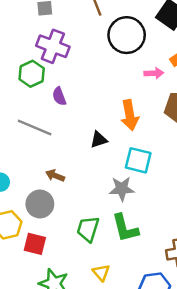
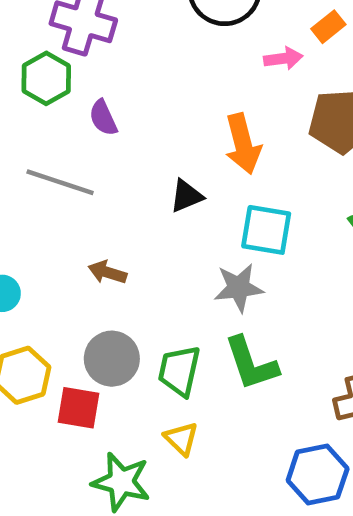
gray circle: (40, 204) -> (112, 359), moved
yellow triangle: (101, 273) -> (181, 439), moved

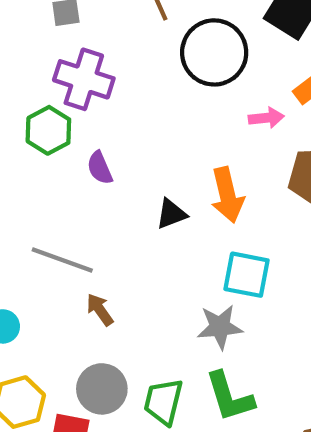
gray line: (60, 182) -> (62, 260), moved
black triangle: (186, 196) -> (171, 214), moved
brown arrow: (107, 272) -> (100, 310), turned 36

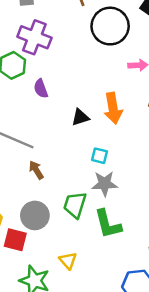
cyan square: (247, 275) -> (99, 156), moved, size x0.6
green trapezoid: (163, 402) -> (75, 205), moved

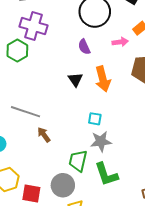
purple semicircle: (41, 89) -> (84, 47), moved
black triangle: (80, 117) -> (75, 80), moved, turned -42
gray circle: (35, 215) -> (63, 185), moved

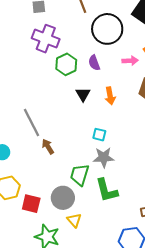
green hexagon: (17, 51) -> (66, 64), moved
orange arrow: (103, 79) -> (110, 96), size x0.7
gray line: (26, 112) -> (31, 122), turned 40

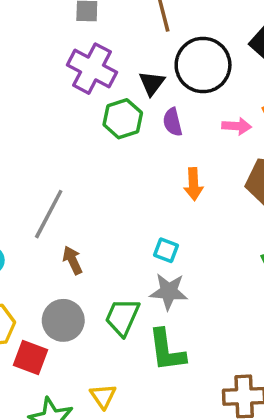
black triangle: (83, 94) -> (152, 83), moved
gray line: (31, 122) -> (49, 214), turned 48
gray circle: (63, 198) -> (63, 320), moved

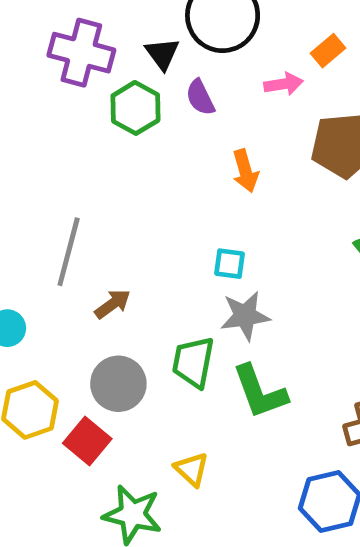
brown arrow: (72, 260) -> (113, 304), turned 92
red square: (30, 358) -> (87, 441), turned 32

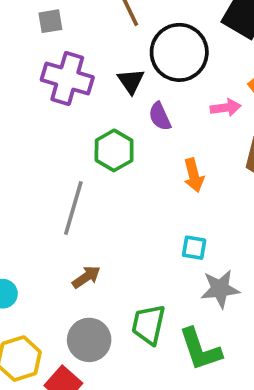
green hexagon: (135, 108) -> (114, 150), moved
gray line: (69, 252) -> (73, 208), moved
cyan square: (230, 264) -> (194, 248), moved
gray star: (245, 316) -> (220, 289), moved

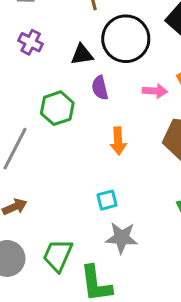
purple cross: (67, 79) -> (31, 42), size x0.6
black triangle: (131, 81) -> (82, 55), turned 45
cyan square: (194, 248) -> (107, 200), turned -35

